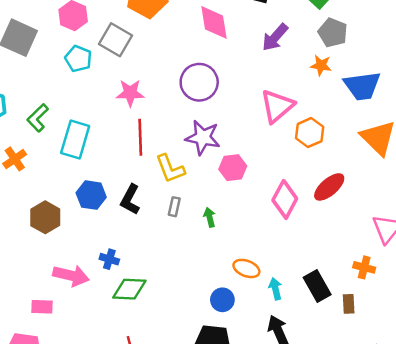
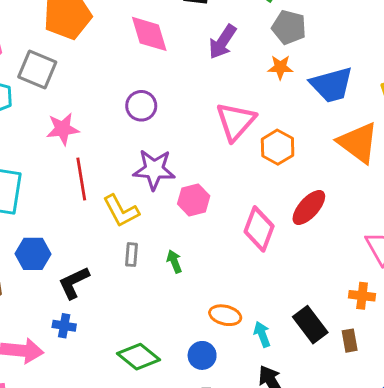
purple circle: (199, 82) -> (141, 106), size x0.7
black L-shape: (130, 200) -> (74, 283), moved, turned 44
green diamond: (129, 289) -> (139, 357), moved, turned 44

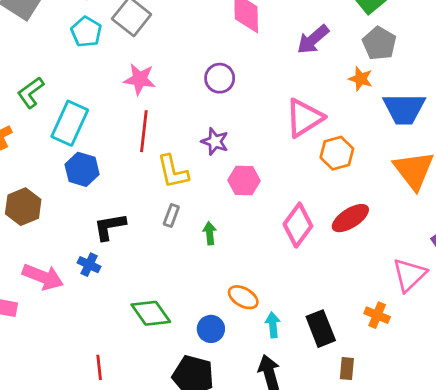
purple star: (154, 170) -> (215, 142), size x0.7
blue hexagon: (33, 254) -> (82, 169), moved
brown rectangle: (350, 341) -> (347, 369), moved

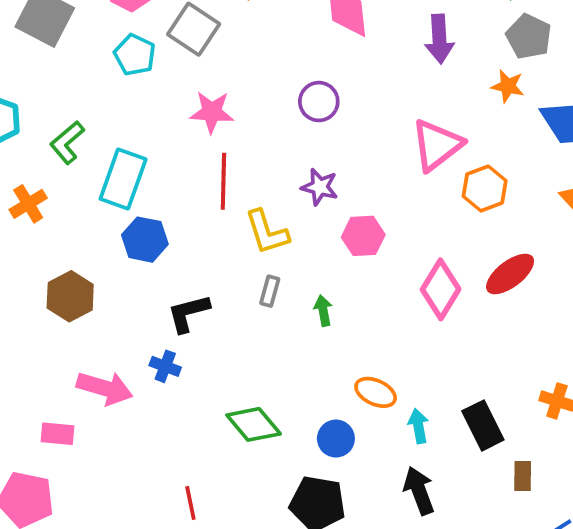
purple arrow: (313, 39) -> (439, 39), turned -48

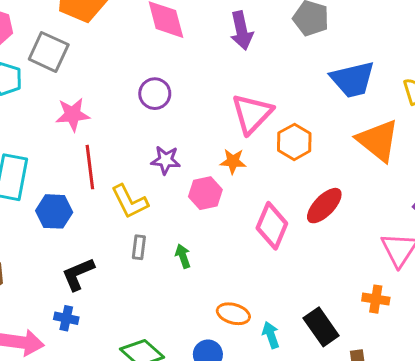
orange star: (508, 86) -> (233, 161), moved
blue hexagon: (145, 240) -> (54, 211), moved

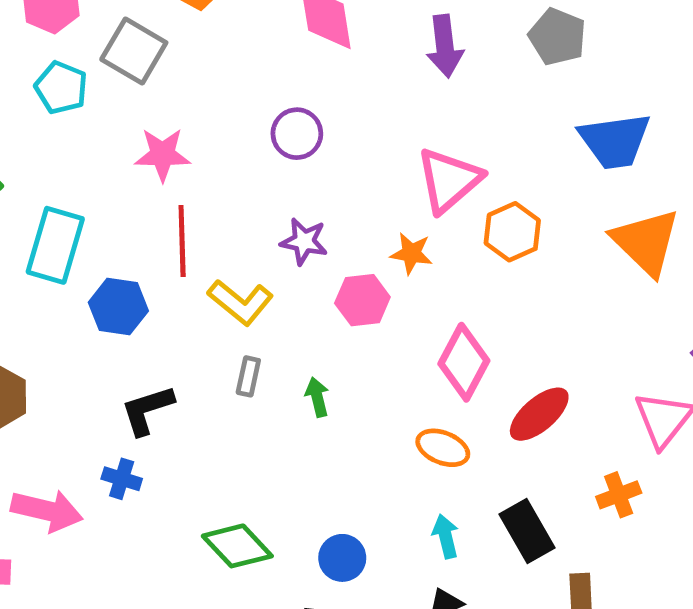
yellow L-shape: (130, 202) -> (240, 302), turned -30
red ellipse: (324, 206) -> (539, 414), moved
orange cross: (376, 299) -> (619, 495), turned -35
orange ellipse: (233, 314) -> (443, 448), moved

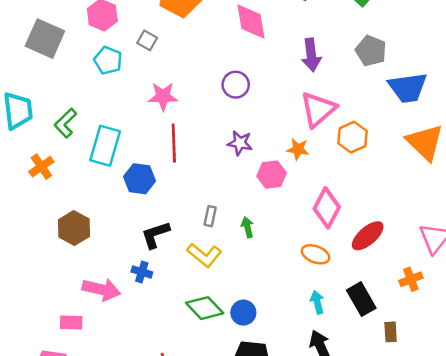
gray pentagon: (557, 37) -> (371, 51), moved
purple arrow: (445, 46) -> (311, 55), moved
gray square: (134, 51) -> (147, 40), size x0.6
yellow L-shape: (240, 302) -> (204, 255), moved
blue circle: (342, 558) -> (243, 313), moved

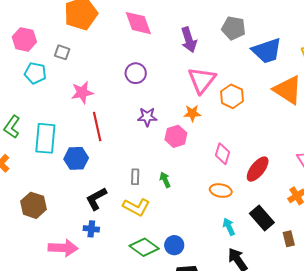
pink diamond: (327, 208) -> (223, 154), size x0.7

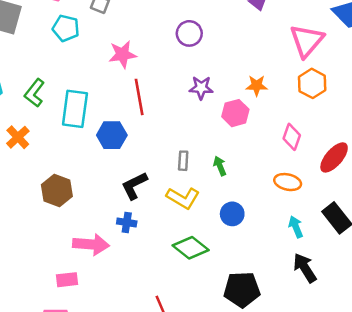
pink triangle: (202, 80) -> (307, 41), moved
orange hexagon: (232, 96) -> (312, 83), moved
blue circle: (174, 245) -> (232, 214), moved

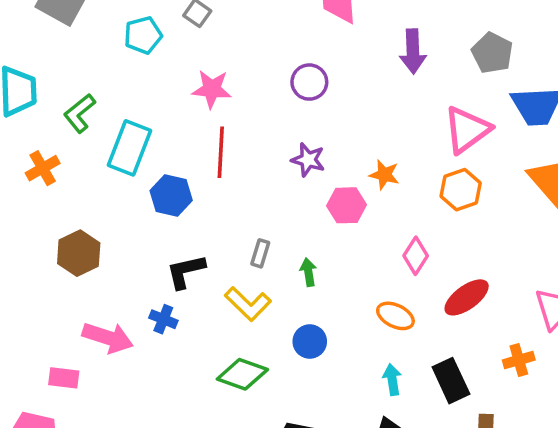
cyan pentagon: (66, 28) -> (143, 35), turned 30
green diamond: (191, 248) -> (242, 374), turned -32

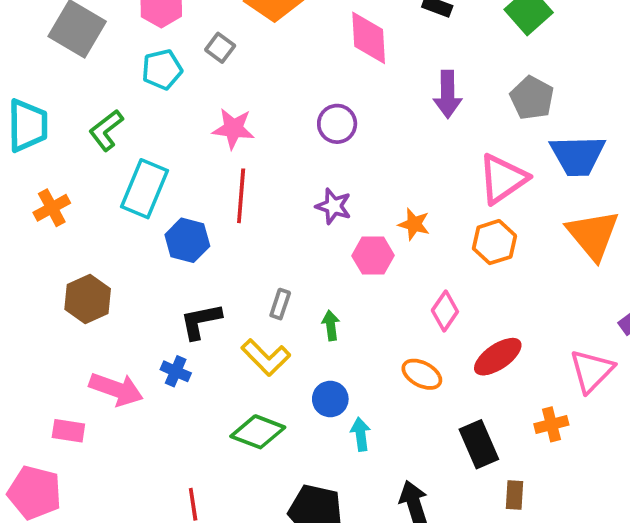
green L-shape: (80, 113) -> (106, 130), moved
cyan arrow: (392, 380) -> (361, 434), moved

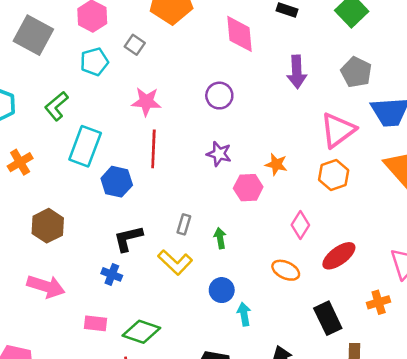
pink arrow: (116, 389) -> (46, 286), moved
pink rectangle: (68, 431) -> (95, 323), moved
green diamond: (258, 432) -> (141, 332), moved

